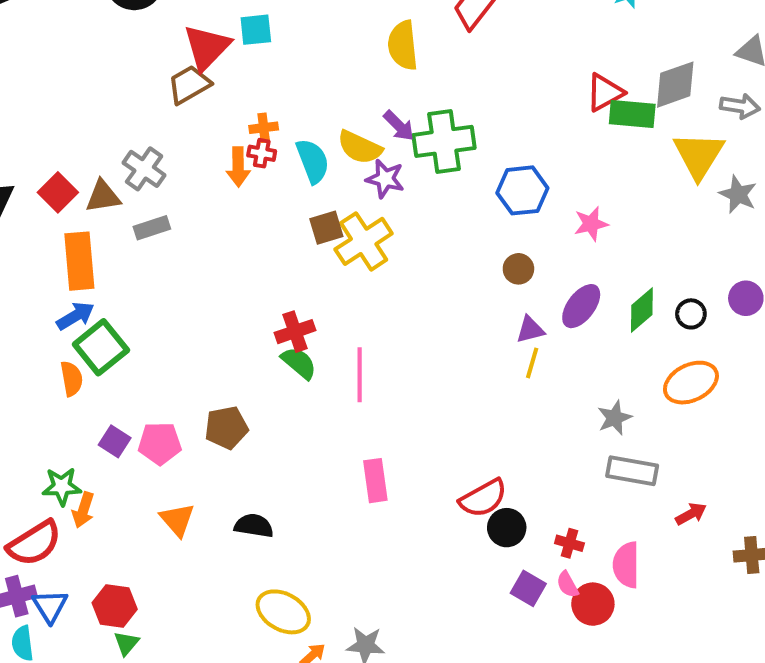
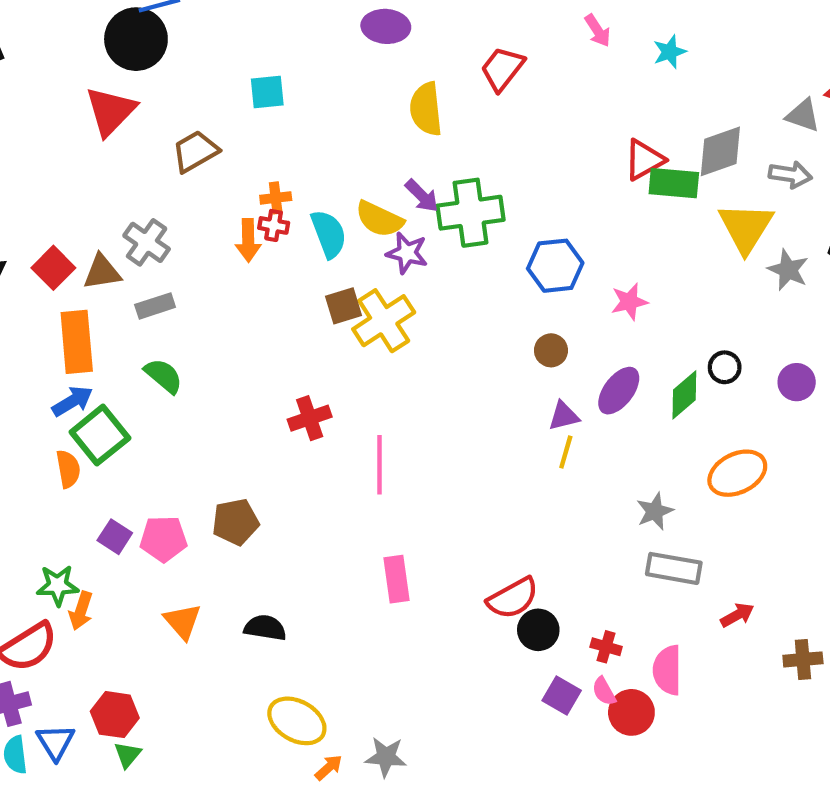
red triangle: (207, 47) -> (111, 111), moved
black circle: (691, 314) -> (725, 367), moved
green semicircle: (299, 363) -> (163, 376), moved
blue triangle: (50, 606) -> (56, 742), moved

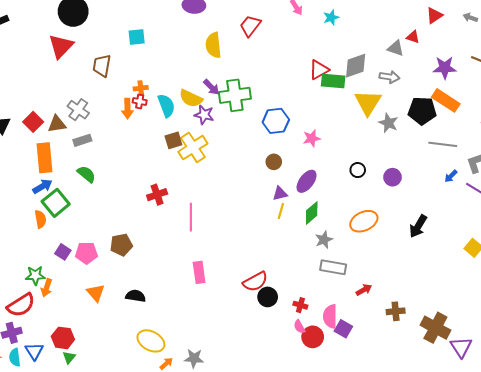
brown trapezoid: (195, 151) -> (102, 66), turned -50
green diamond: (684, 395) -> (312, 213), moved
purple square: (562, 695) -> (343, 329), moved

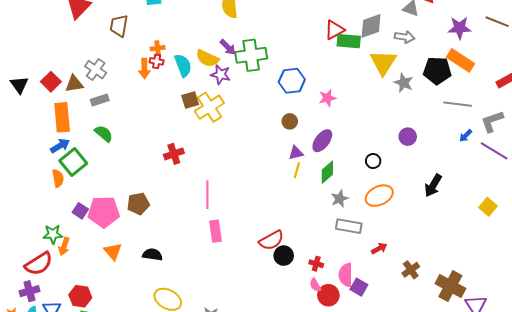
black circle: (358, 170) -> (373, 161), moved
pink line: (191, 217) -> (207, 195), moved
orange ellipse: (364, 221) -> (379, 196), moved
pink pentagon: (86, 253) -> (104, 212), size x1.4
brown cross: (396, 311) -> (411, 270), turned -30

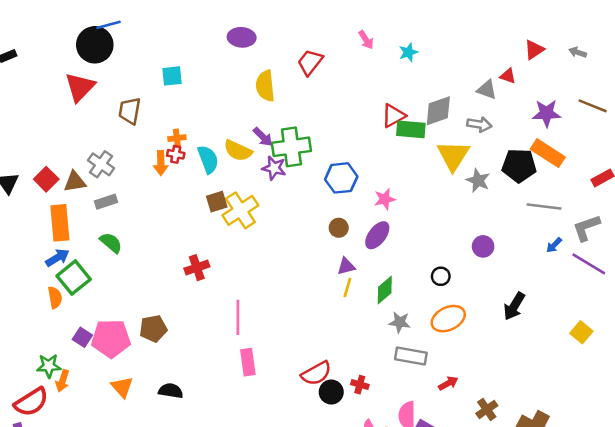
purple star: (221, 75) -> (274, 168), moved
purple ellipse: (322, 141) -> (377, 235), moved
gray star: (340, 199) -> (400, 322), turned 30
red cross: (316, 264) -> (360, 385), moved

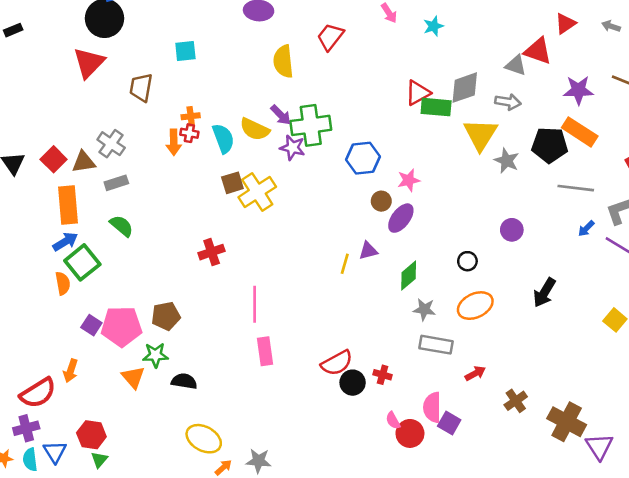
red triangle: (508, 76) -> (538, 51), size x1.6
brown circle: (339, 228) -> (381, 201), moved
yellow line: (347, 287) -> (345, 264), moved
green star: (49, 366) -> (155, 355), moved

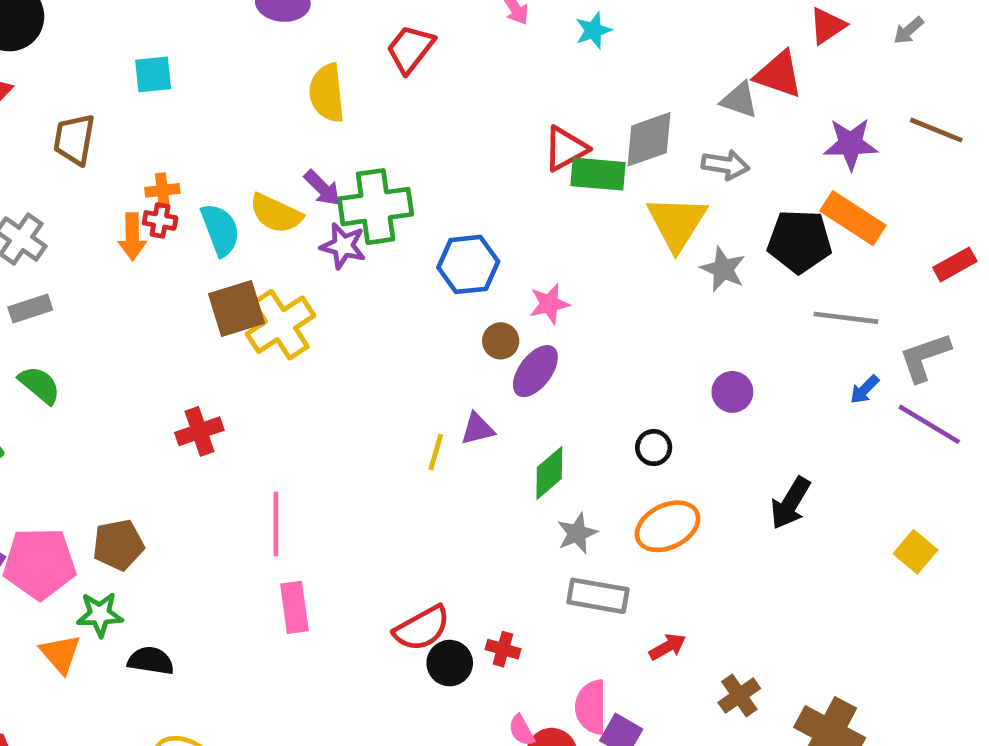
gray arrow: (611, 26) -> (908, 30), turned -60
brown square: (232, 183) -> (237, 308), size x1.4
gray star: (424, 309) -> (577, 533), turned -30

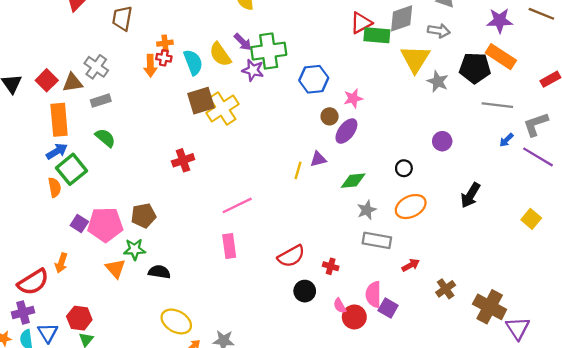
yellow semicircle: (276, 213) -> (220, 54), turned 30
green diamond: (549, 473) -> (353, 181), turned 35
pink line: (276, 524) -> (237, 205), moved, turned 64
black circle: (450, 663) -> (305, 291), moved

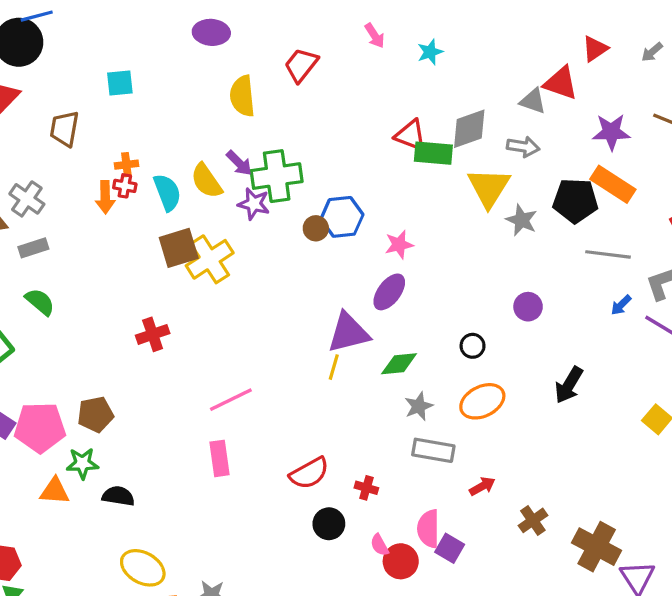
red triangle: (361, 23) -> (410, 135), turned 50
brown circle: (330, 116) -> (316, 228), moved
purple triangle: (318, 159) -> (348, 333), size x1.8
yellow line: (298, 170) -> (334, 367), moved
orange triangle: (115, 269) -> (55, 491), turned -45

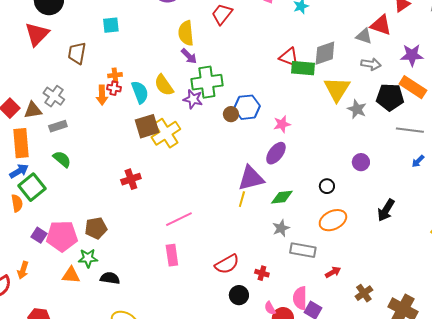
gray arrow: (523, 147) -> (371, 64), moved
purple arrow: (239, 163) -> (189, 56), moved
gray star: (419, 406) -> (281, 228), moved

